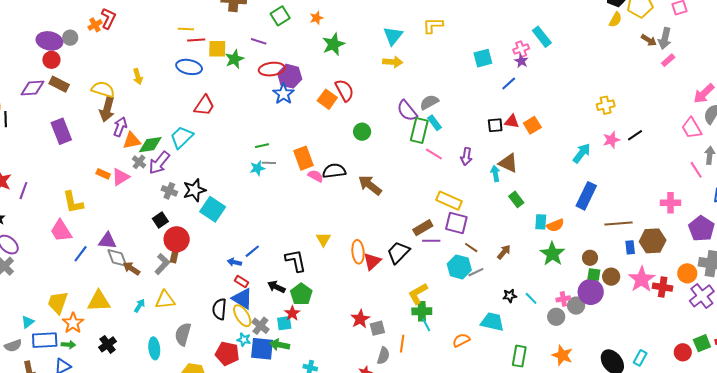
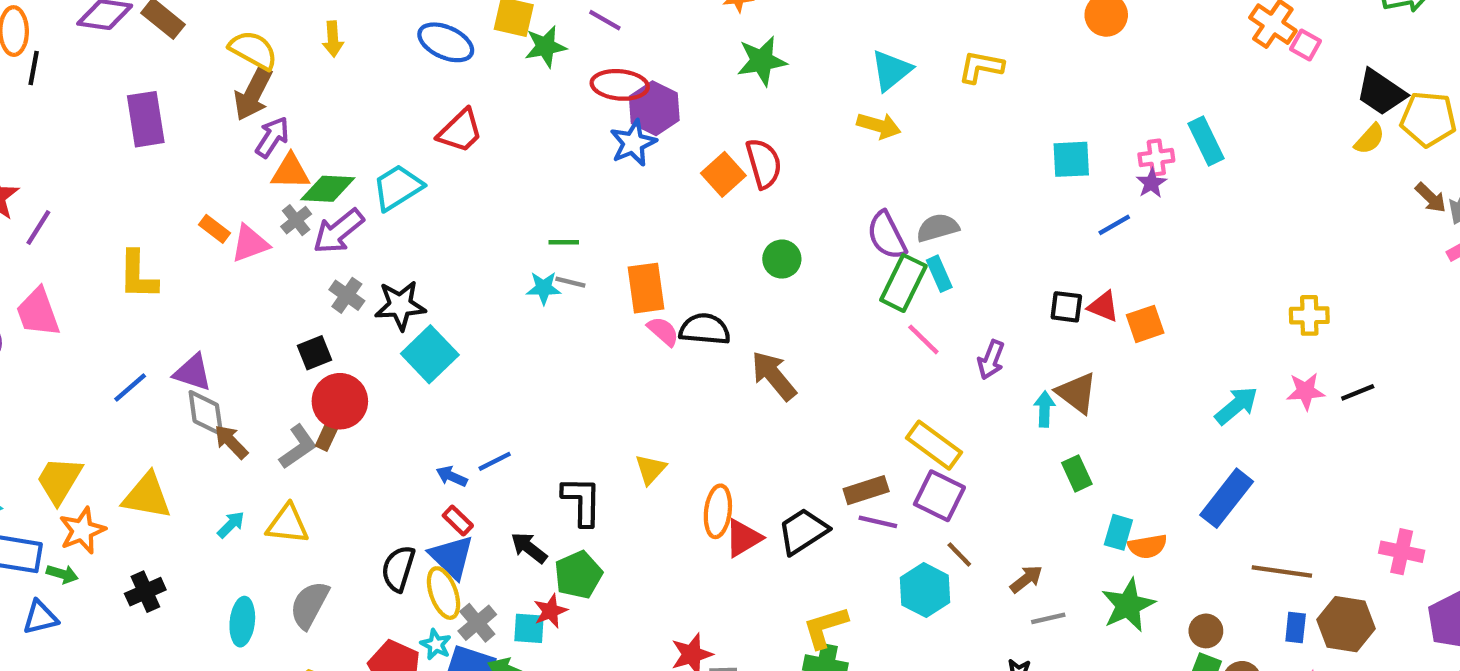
pink trapezoid: (61, 231) -> (38, 312), moved
gray line: (476, 272) -> (1048, 618), moved

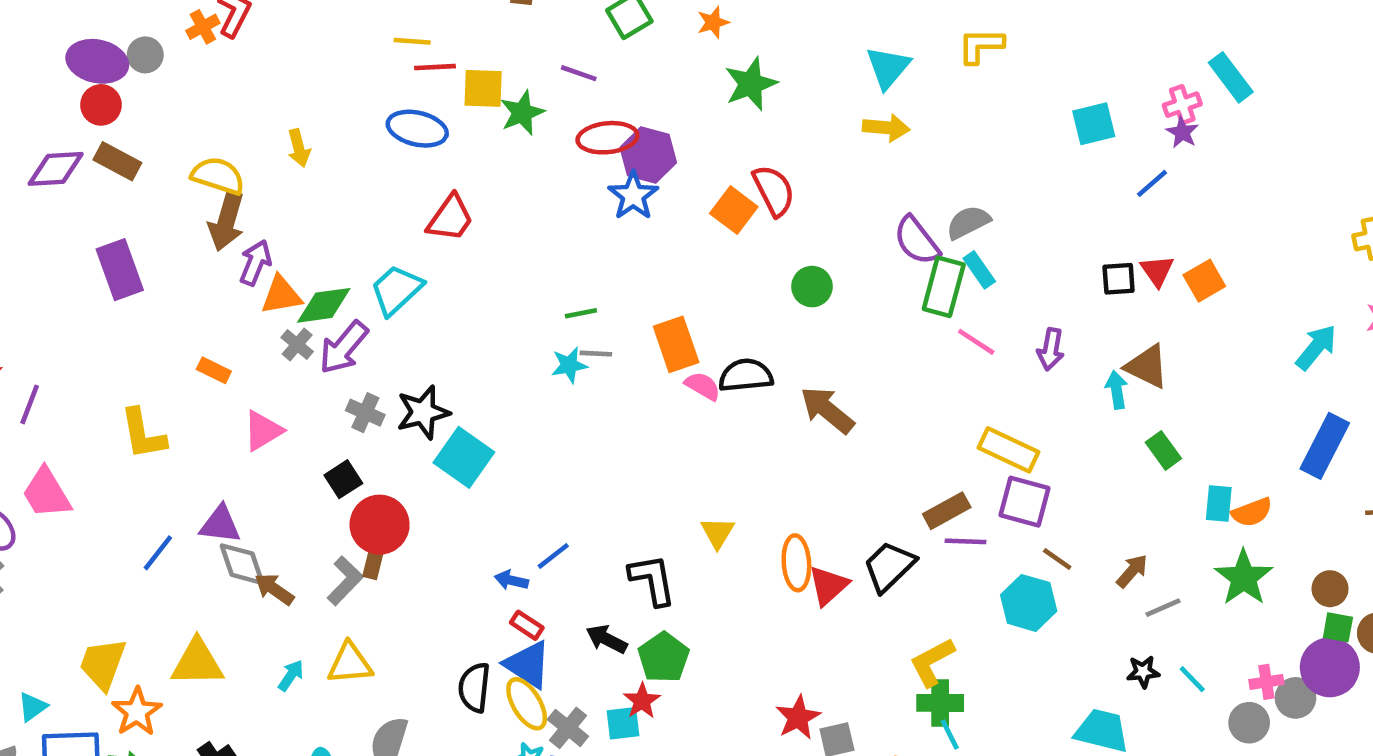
pink triangle: (250, 244) -> (263, 431), moved
red triangle: (1103, 306) -> (1157, 271), turned 44

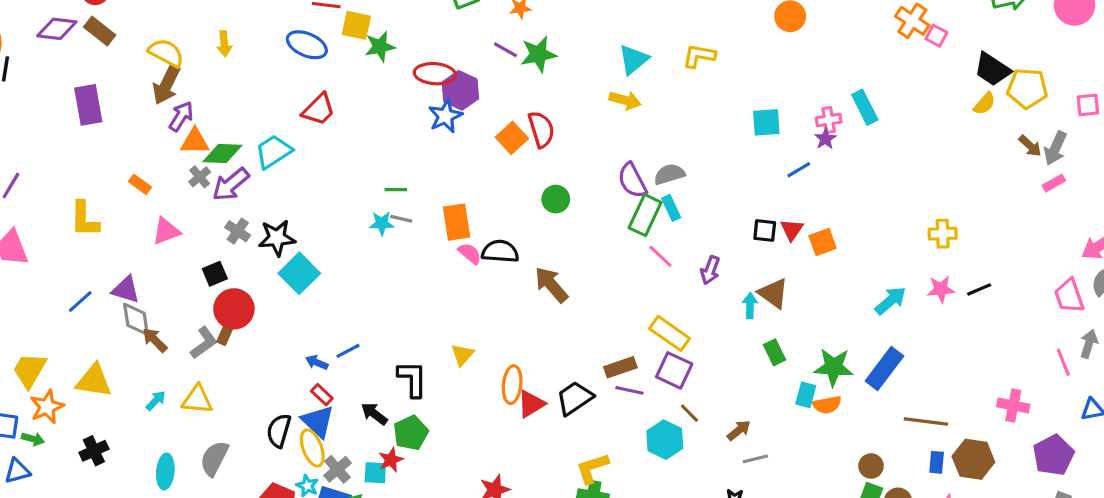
purple line: (579, 73) -> (505, 50), moved
green star: (1244, 578) -> (834, 367), moved, turned 30

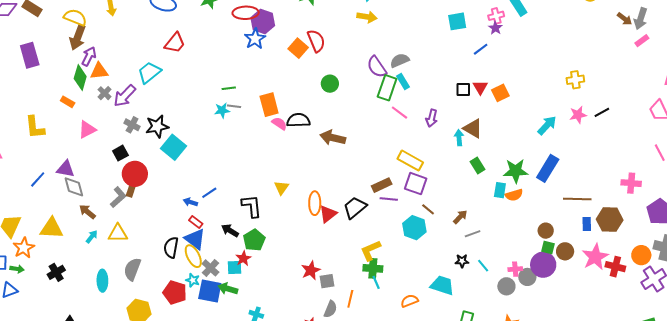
green diamond: (222, 153) -> (80, 78), moved, turned -70
brown arrow: (551, 285) -> (333, 138), turned -30
brown arrow: (155, 340) -> (87, 212), moved

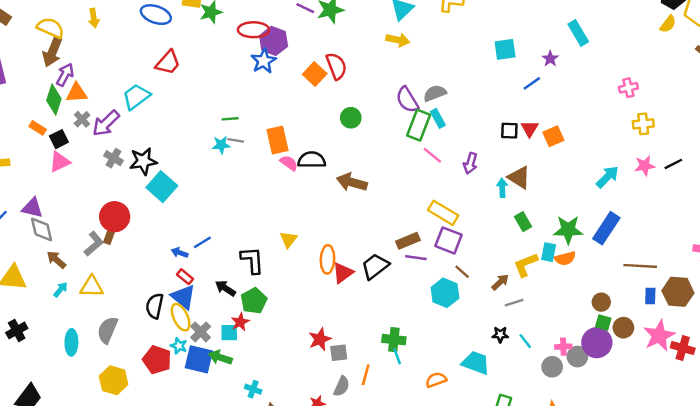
pink cross: (496, 16) -> (628, 88), moved
black square: (120, 153) -> (59, 139), moved
yellow L-shape: (371, 250) -> (526, 265), moved

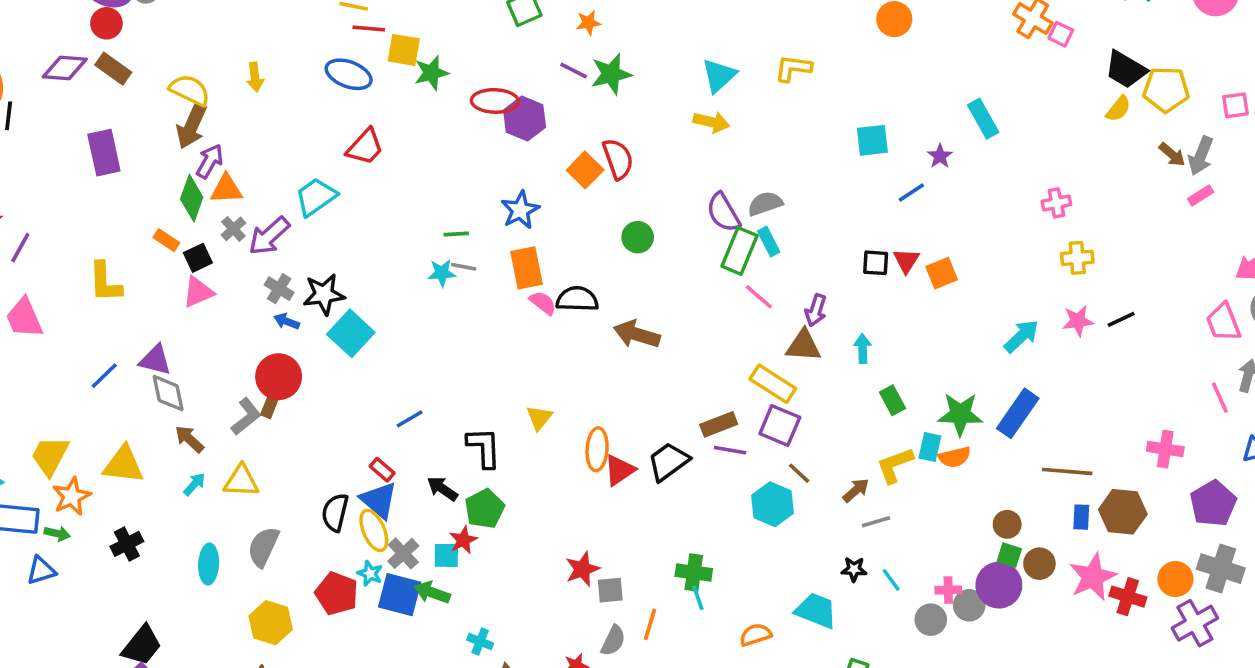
blue star: (264, 61) -> (520, 210), moved
brown triangle: (519, 177) -> (803, 346), moved, turned -30
blue arrow: (180, 253) -> (287, 321), moved

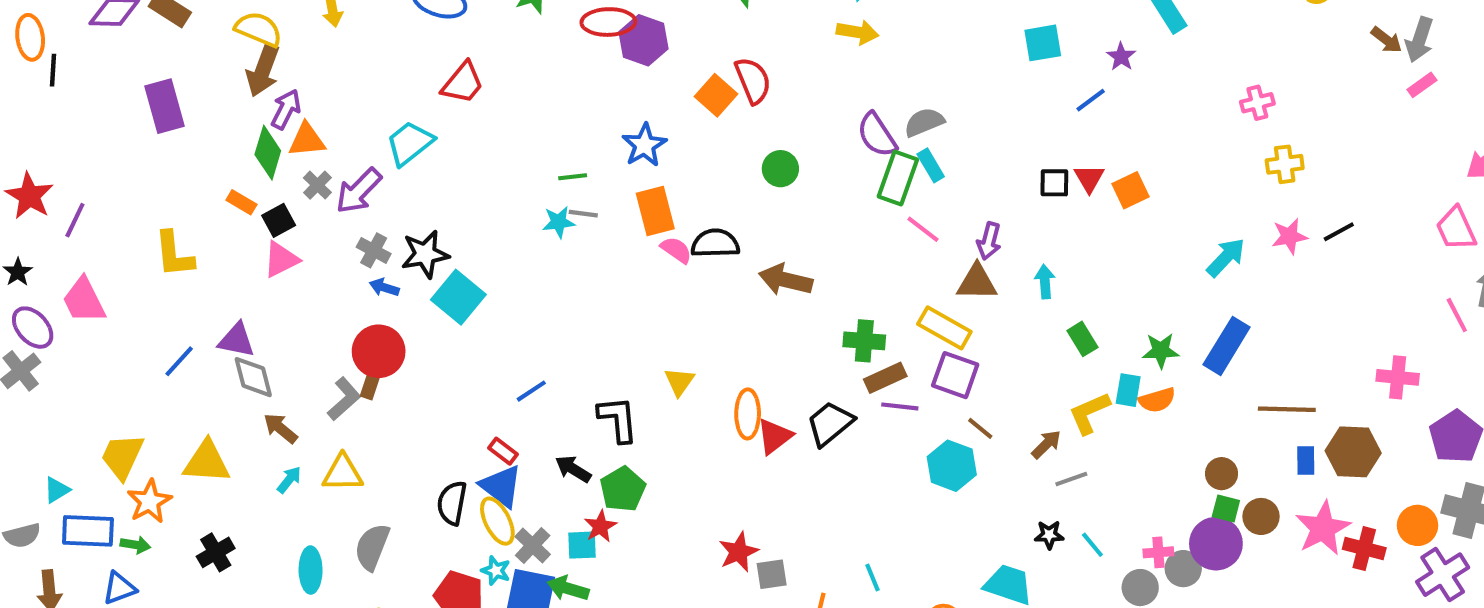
green star: (960, 414) -> (1161, 351), size x0.7
green cross: (694, 573) -> (864, 341), moved

